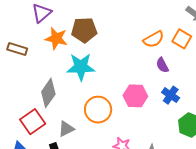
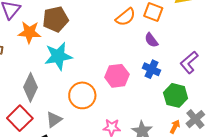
purple semicircle: (162, 65) -> (151, 40), moved

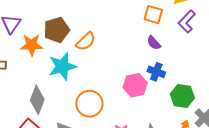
orange semicircle: (126, 17) -> (86, 41), moved
purple L-shape: (189, 62) -> (187, 21), moved
pink hexagon: (117, 76) -> (135, 85), moved

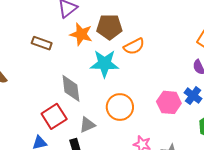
gray diamond: (37, 100) -> (71, 88), turned -44

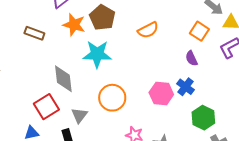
brown pentagon: (109, 27) -> (102, 18), turned 30
orange semicircle: (134, 46) -> (148, 30), moved
gray triangle: (87, 125) -> (79, 115), turned -30

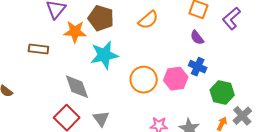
orange circle: (112, 98) -> (144, 80), moved

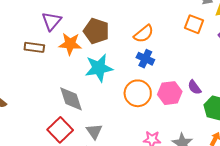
purple semicircle: (197, 38) -> (194, 87), moved
brown rectangle: (38, 49) -> (34, 47), moved
blue cross: (198, 67) -> (145, 59), moved

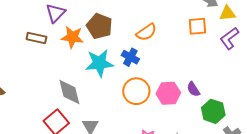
orange square: (194, 24) -> (197, 26), turned -30
blue cross: (145, 59) -> (130, 57), moved

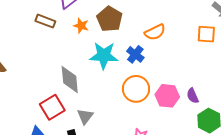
orange star: (72, 37) -> (81, 26), size x0.7

